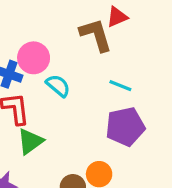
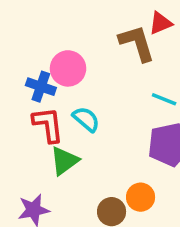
cyan semicircle: (58, 86) -> (86, 119), moved

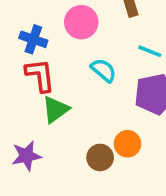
pink circle: (68, 68) -> (81, 22), moved
cyan semicircle: (86, 119) -> (104, 70), moved

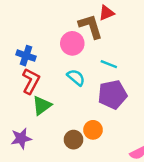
pink circle: (81, 22) -> (72, 43), moved
red L-shape: (40, 75) -> (31, 81), turned 35

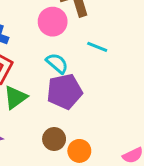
purple pentagon: (112, 95) -> (64, 91), moved
orange circle: (93, 130) -> (79, 151), moved

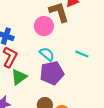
cyan line: (97, 47) -> (82, 54), moved

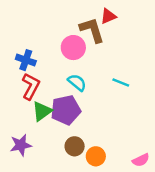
purple pentagon: (52, 73) -> (66, 110), moved

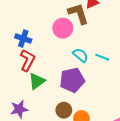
cyan semicircle: (77, 83) -> (80, 55), moved
purple pentagon: (66, 110) -> (72, 80), moved

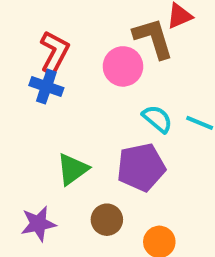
red L-shape: (27, 60) -> (54, 52), moved
brown circle: (64, 110) -> (107, 220), moved

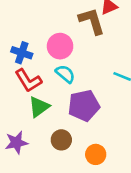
red L-shape: (54, 52) -> (28, 80), moved, turned 120
pink circle: (123, 66) -> (60, 46), moved
cyan semicircle: (157, 119) -> (65, 74), moved

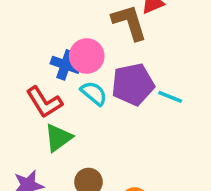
blue cross: (22, 53) -> (65, 65), moved
purple pentagon: (84, 106) -> (133, 84), moved

